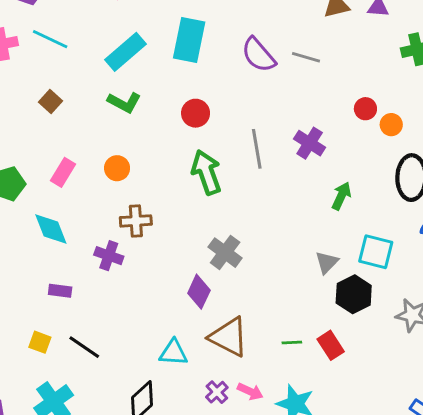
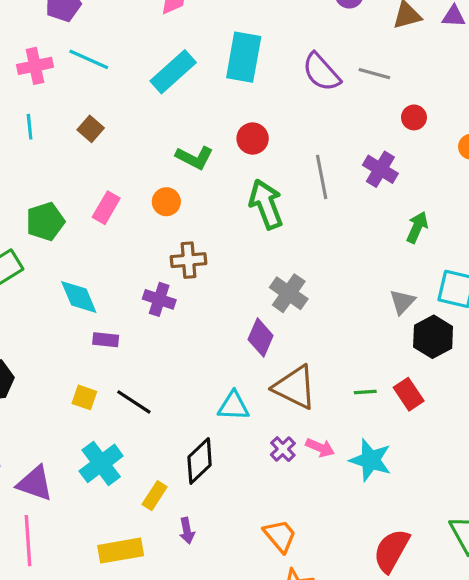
green L-shape: (124, 102) -> (194, 157), moved
red circle: (365, 109) -> (414, 117), moved
cyan diamond: (51, 229) -> (79, 297), moved

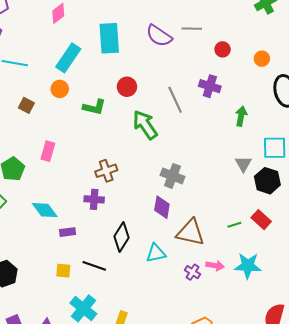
orange circle: (166, 202) -> (60, 89), moved
black diamond: (200, 461) -> (122, 237), moved

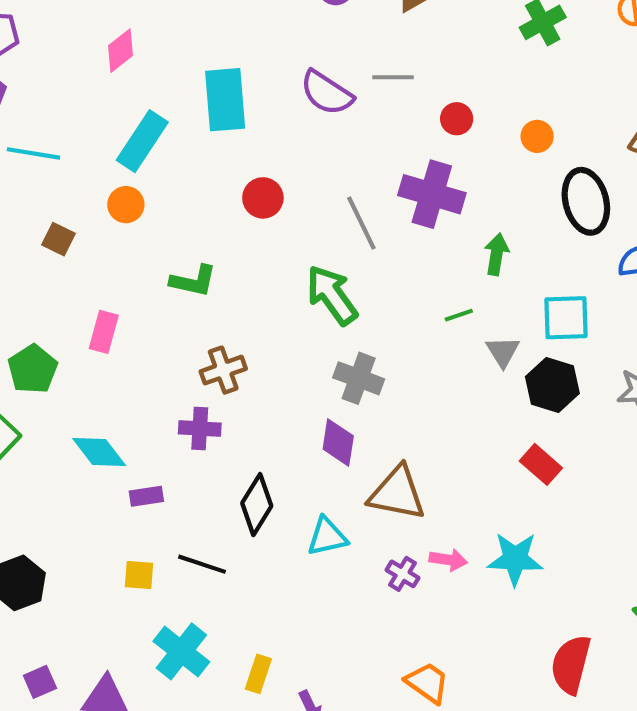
purple cross: (210, 86) -> (432, 194), size x1.4
green L-shape: (94, 107) -> (193, 281), moved
green arrow: (145, 125) -> (332, 295), moved
green line: (234, 225) -> (459, 315), moved

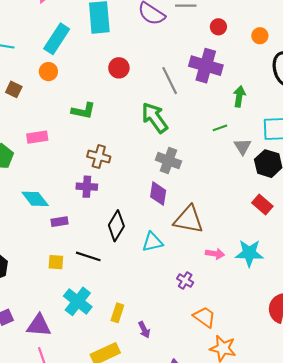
pink rectangle: (104, 332) -> (37, 137), turned 66
brown cross: (223, 370) -> (99, 157), turned 35
purple cross: (403, 574) -> (185, 280), moved

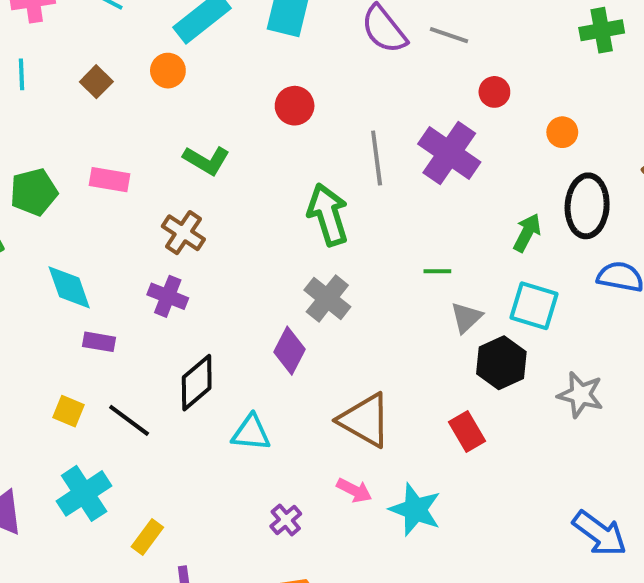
green arrow: (239, 96) -> (527, 233), moved
brown cross: (99, 157) -> (183, 233), moved
brown triangle: (188, 220) -> (365, 420), moved

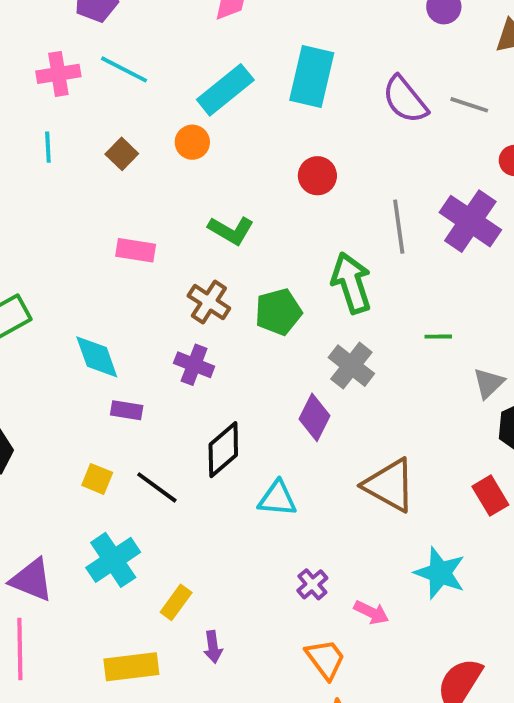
green pentagon: (34, 192) -> (278, 312), moved
green line: (437, 271) -> (438, 337), moved
pink arrow: (354, 490) -> (371, 612), moved

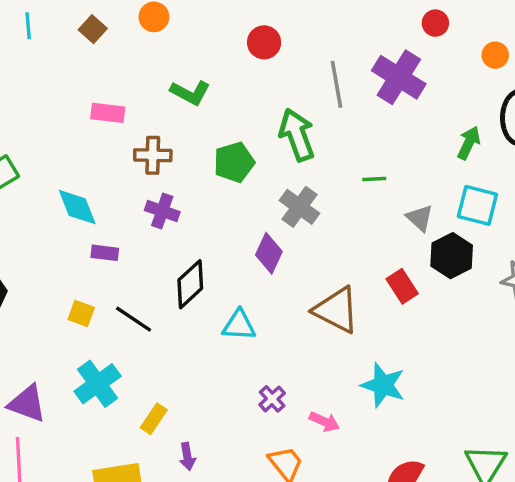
brown cross: (209, 302) -> (153, 155), moved, turned -30
gray triangle: (489, 383) -> (420, 218), turned -32
red rectangle: (490, 496) -> (402, 286), moved

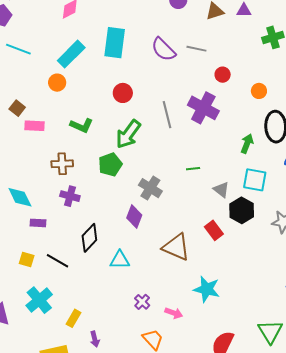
brown square: (93, 29) -> (17, 108), moved
pink rectangle: (108, 113) -> (35, 126), moved
green arrow: (297, 135) -> (128, 134), moved, turned -120

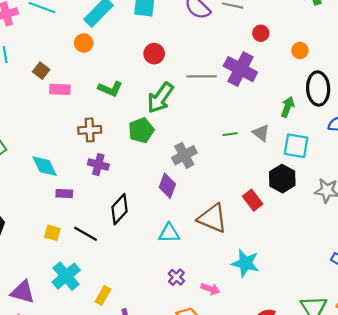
gray line: (167, 115) -> (202, 76), turned -76
gray cross: (150, 188) -> (184, 155), turned 30
gray triangle: (221, 190) -> (261, 133), moved
cyan triangle: (120, 260) -> (169, 233), moved

